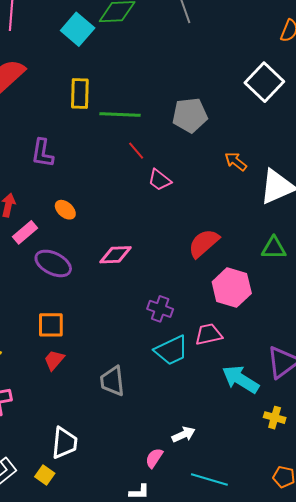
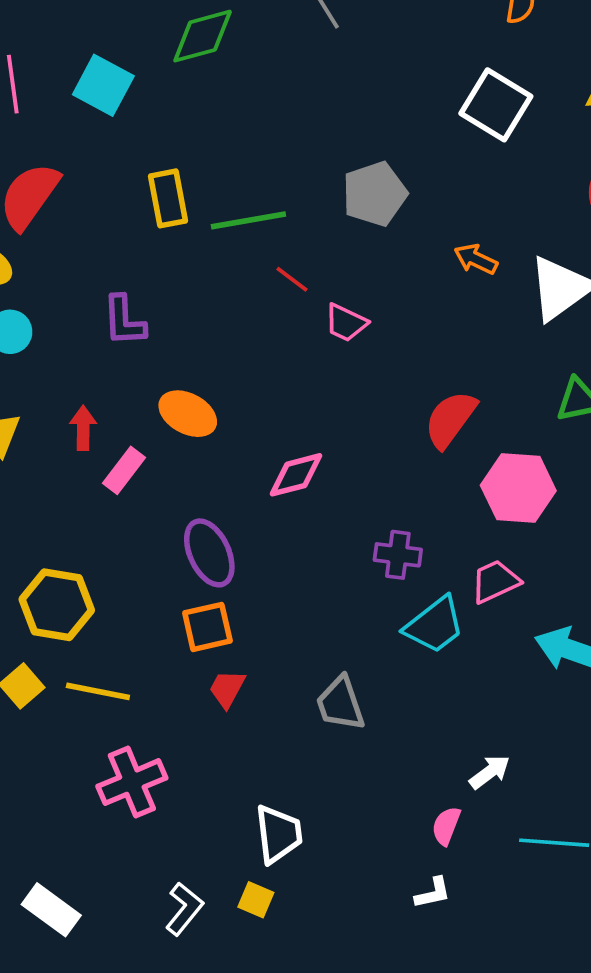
cyan square: (78, 29) -> (103, 85), moved
orange ellipse: (65, 210) -> (188, 414), size x1.4
purple ellipse: (53, 263) -> (209, 553), moved, turned 51

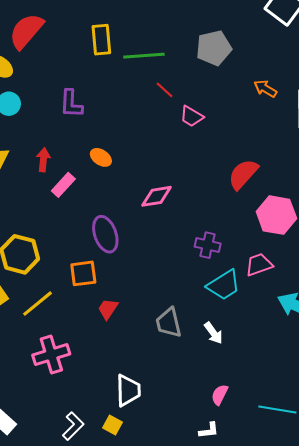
orange ellipse: (188, 414) -> (101, 157), size x0.7
orange square: (207, 627) -> (83, 273), moved
yellow line: (98, 691) -> (38, 304), turned -56
white arrow: (490, 772) -> (213, 333), moved, turned 85

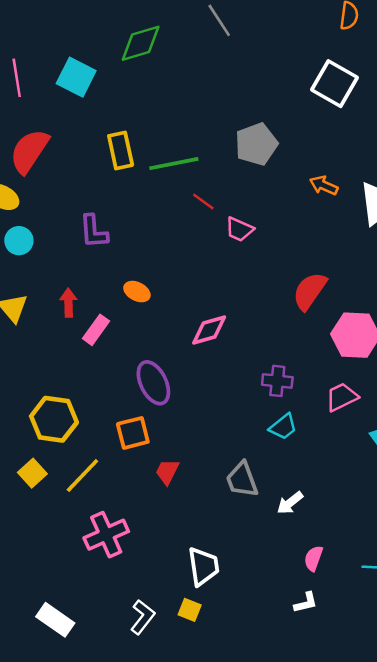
cyan trapezoid: (224, 285) -> (283, 427), moved, size x0.7
white arrow: (213, 333) -> (290, 503), moved, turned 95

